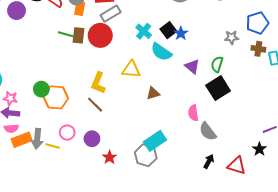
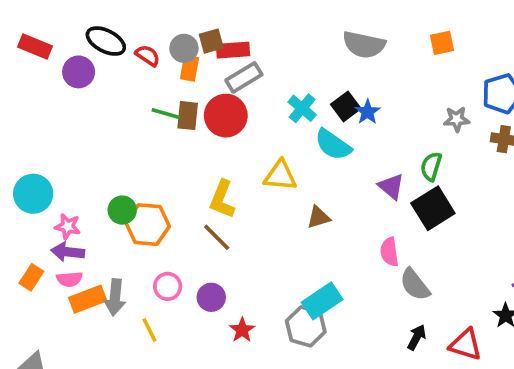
purple triangle: (192, 66) -> (391, 186), moved
yellow line: (53, 146) -> (149, 330), moved, turned 48

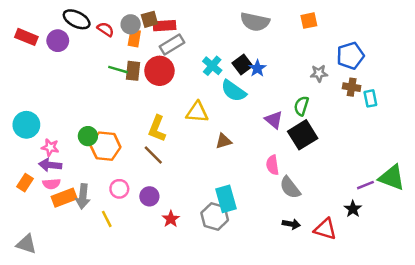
red rectangle: (35, 46) -> (26, 37), moved
cyan rectangle: (322, 301) -> (226, 199), turned -72
black arrow: (417, 337) -> (291, 224), turned 72

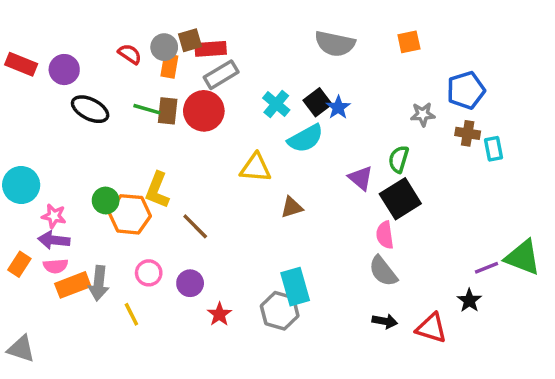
black ellipse: (77, 19) -> (90, 109), moved
cyan semicircle: (234, 91) -> (306, 138), turned -64
yellow L-shape: (157, 129) -> (157, 190), moved
pink semicircle: (272, 165) -> (385, 235), moved

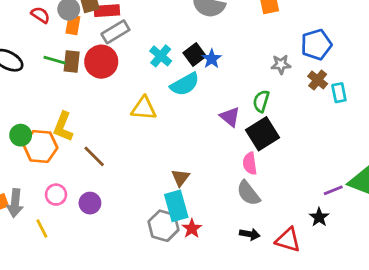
brown cross: (468, 133) -> (318, 80), turned 30
brown triangle: (292, 207) -> (180, 178), moved, turned -36
red star: (219, 314) -> (192, 229), moved

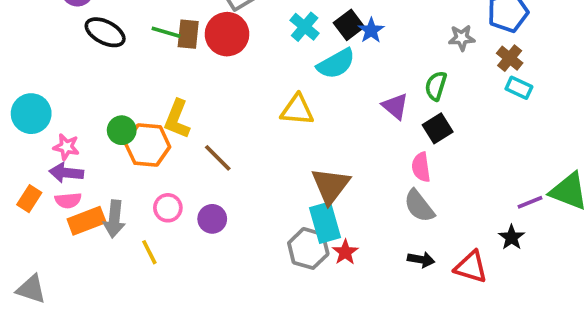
cyan rectangle: (339, 93) -> (519, 88), moved, turned -54
yellow triangle: (144, 108) -> (297, 110), moved
black square: (263, 134) -> (438, 128), size x0.7
brown triangle: (180, 178) -> (330, 186), size x1.6

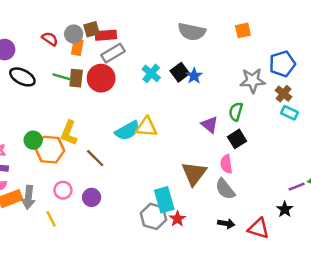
gray star: (462, 38) -> (253, 81), size x1.5
cyan semicircle: (336, 64) -> (127, 131), moved
brown triangle: (330, 186) -> (194, 174), moved

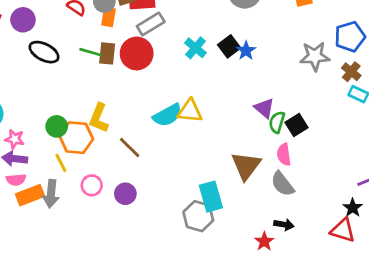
green semicircle: (236, 112) -> (277, 122), moved
yellow line: (51, 219) -> (61, 163), moved
red star: (177, 219) -> (264, 241), moved
red triangle: (258, 228) -> (343, 230), moved

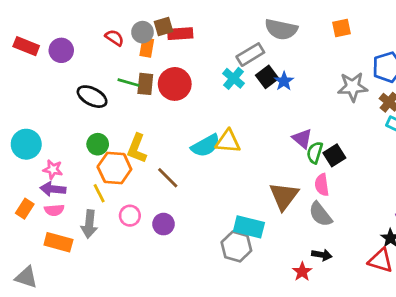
gray rectangle: (151, 24) -> (250, 55), moved
black ellipse: (44, 52) -> (92, 97), moved
green circle: (57, 126) -> (98, 144), moved
orange rectangle: (30, 195) -> (58, 242), moved, turned 36
cyan rectangle: (211, 197) -> (249, 227), turned -60

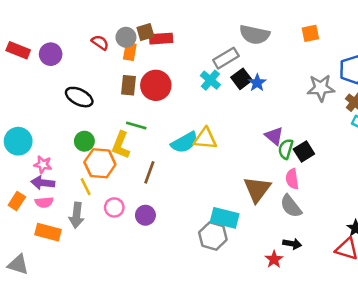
green line: (128, 83) -> (136, 126), moved
brown line: (168, 178) -> (149, 172), turned 65

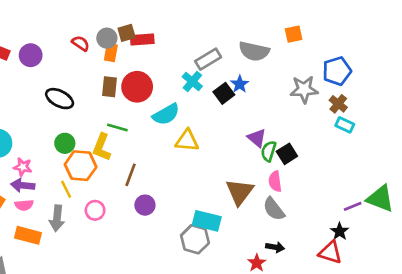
gray semicircle: (255, 35) -> (254, 51), moved
black square: (242, 79) -> (224, 93), moved
cyan semicircle: (184, 142) -> (166, 114), moved
purple circle: (145, 215) -> (145, 205), moved

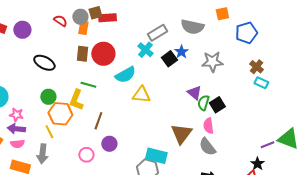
blue pentagon: (337, 71) -> (246, 33), moved
gray star: (304, 89) -> (212, 62), moved
pink circle: (95, 210) -> (86, 155), moved

